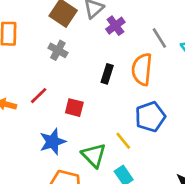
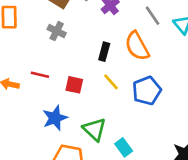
orange semicircle: (142, 69) -> (137, 46), turned -32
red line: (39, 96) -> (40, 75), turned 60
yellow line: (123, 141) -> (111, 82), moved

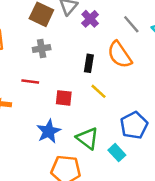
gray cross: (57, 31) -> (42, 49), turned -30
red line: (40, 75) -> (30, 82), moved
blue pentagon: (147, 91) -> (134, 125), moved

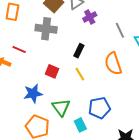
gray cross: (42, 49) -> (46, 29), size x1.5
orange semicircle: (120, 55) -> (113, 64), moved
red line: (30, 82) -> (19, 50), moved

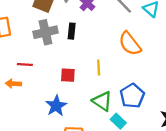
black rectangle: (79, 51) -> (72, 31), moved
yellow line: (80, 74) -> (99, 67), turned 48
green triangle: (61, 107) -> (102, 101), moved

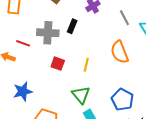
gray cross: (45, 32) -> (48, 33), moved
blue pentagon: (132, 96) -> (122, 100), moved, turned -30
blue star: (56, 106) -> (23, 91), moved

